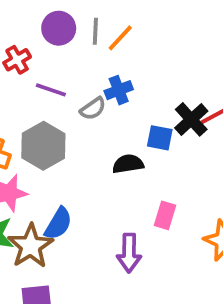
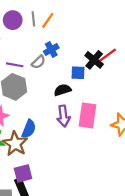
purple line: (51, 90) -> (15, 65), moved
pink rectangle: (165, 215) -> (87, 115), size x1.6
purple arrow: (129, 253) -> (63, 116), moved

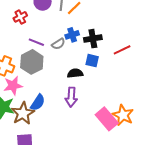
black cross: (94, 60) -> (93, 39), moved, turned 30
pink rectangle: (87, 115) -> (107, 119), moved, turned -60

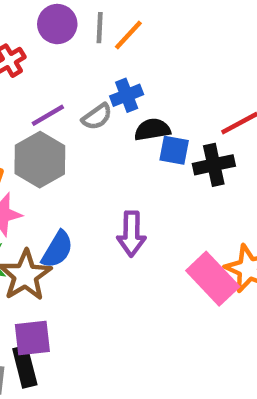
black cross: (93, 39) -> (214, 165), moved
purple line: (36, 42) -> (48, 115), turned -49
black semicircle: (75, 73) -> (152, 130), moved

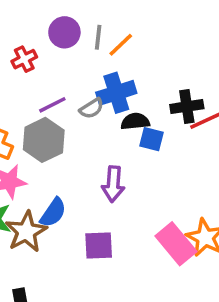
blue cross: (127, 95) -> (116, 93), size x1.5
black cross: (214, 165) -> (187, 107), moved
purple arrow: (131, 234) -> (113, 184), moved
purple square: (32, 338) -> (99, 246), moved

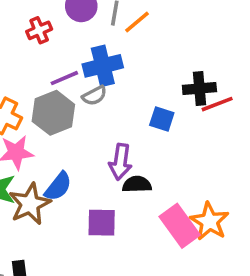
blue cross: (116, 93) -> (103, 66), moved
gray semicircle: (92, 108) -> (94, 96), moved
black semicircle: (135, 121) -> (137, 184), moved

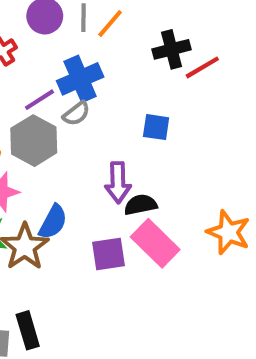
black cross: (199, 88) -> (172, 49), moved
red line: (217, 104) -> (202, 67), moved
pink rectangle: (180, 226) -> (155, 243), moved

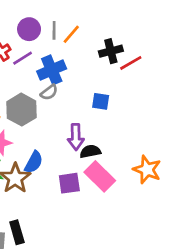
purple line: (40, 100) -> (23, 58), moved

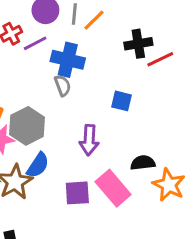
blue cross: (52, 70) -> (68, 60), turned 32
gray semicircle: (49, 92) -> (63, 86), turned -78
gray hexagon: (22, 110) -> (27, 126), moved
black semicircle: (90, 151) -> (143, 163), moved

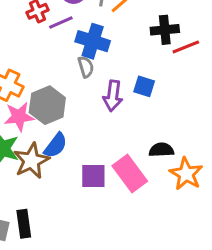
purple arrow: (89, 140) -> (113, 96), moved

